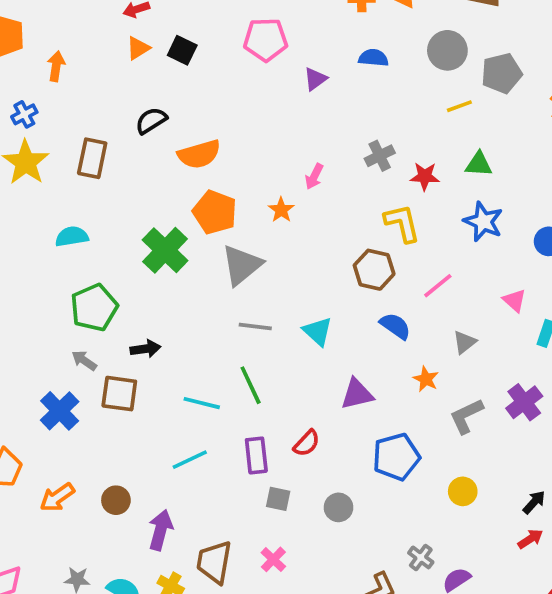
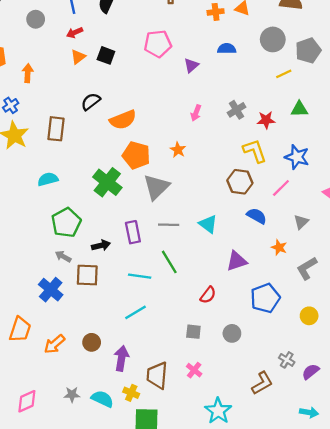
pink arrow: (314, 176) -> (196, 113), moved
blue star: (483, 222) -> (297, 157), moved
purple rectangle: (256, 455) -> (133, 232), moved

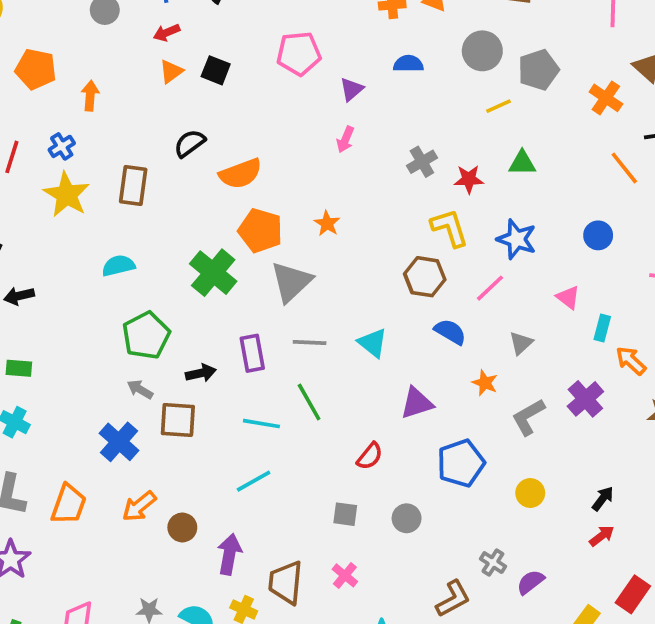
pink arrow: (196, 113) -> (345, 140), moved
orange arrow: (54, 344) -> (139, 506), moved

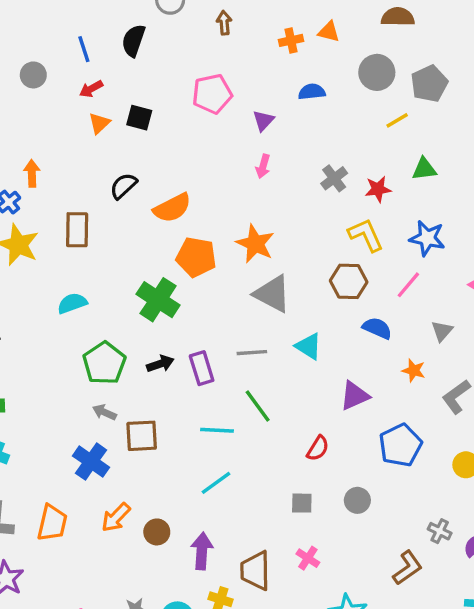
orange arrow: (90, 96) -> (32, 173), moved
orange star: (327, 223) -> (255, 244), size x1.6
gray triangle: (291, 282) -> (272, 294), moved, turned -42
black arrow: (201, 373) -> (160, 364), moved

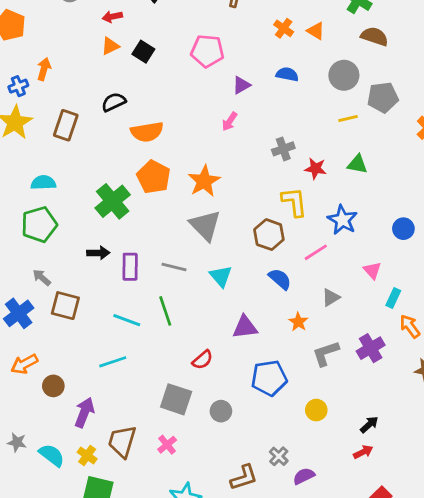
orange cross: (291, 40) -> (284, 28), turned 30
green pentagon: (104, 363) -> (39, 225), moved
gray square: (302, 503) -> (176, 399), size x1.6

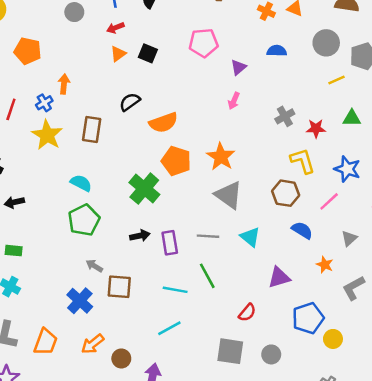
cyan semicircle: (43, 183) -> (81, 183), turned 40
yellow circle: (316, 410) -> (333, 339), moved

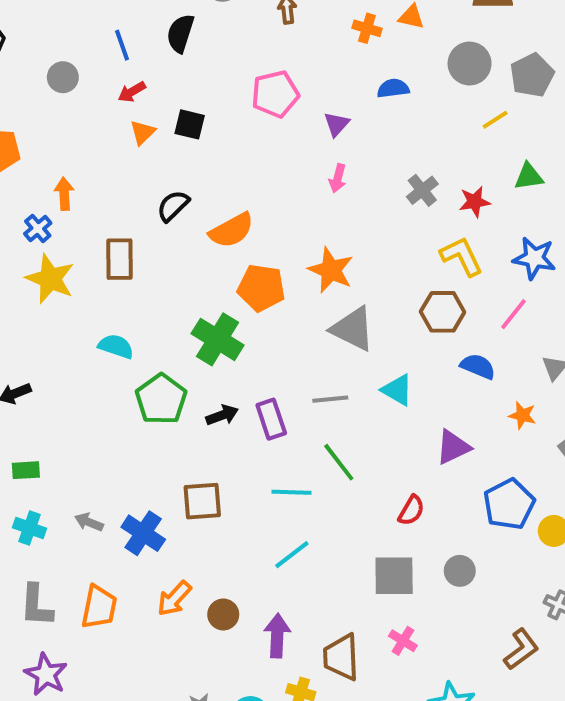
green pentagon: (84, 220) -> (161, 399), moved
gray arrow: (94, 266) -> (89, 522), moved

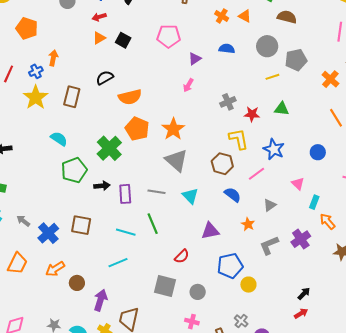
pink cross: (403, 641) -> (192, 322), moved, turned -32

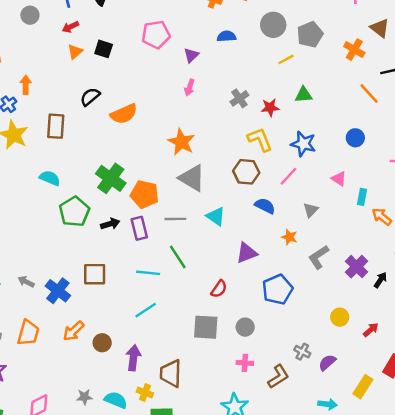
orange pentagon: (137, 129) -> (144, 194), moved
purple cross: (301, 239) -> (357, 267), moved
yellow circle: (248, 285) -> (340, 317), moved
black arrow: (304, 294) -> (380, 280), moved

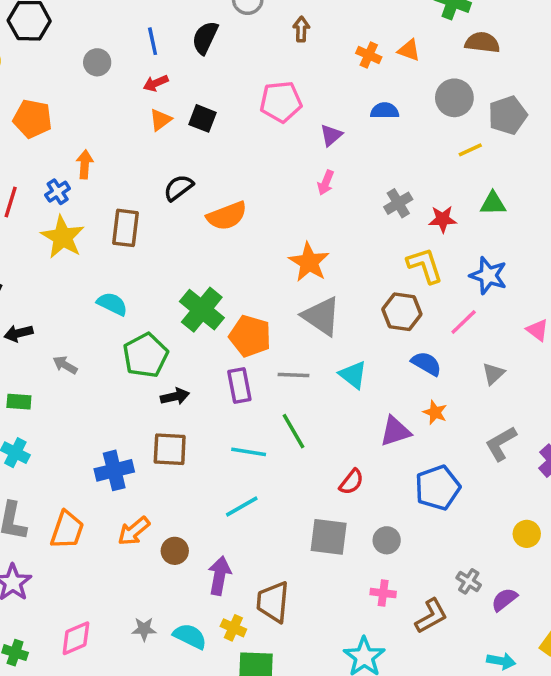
black arrow: (110, 224) -> (175, 396), moved
orange star: (289, 237) -> (435, 412), moved
gray arrow: (26, 282) -> (65, 365), moved
blue cross: (58, 291) -> (114, 470), turned 35

